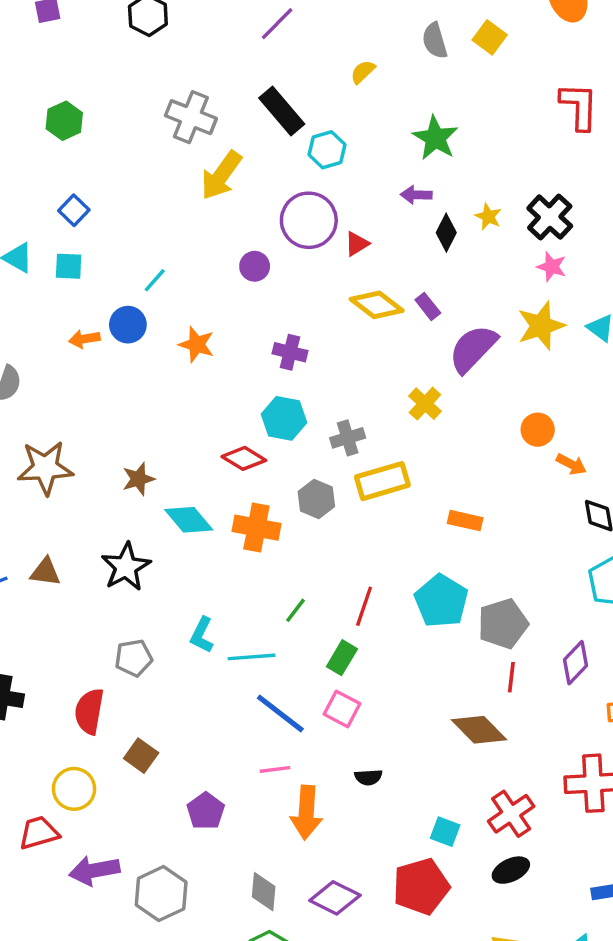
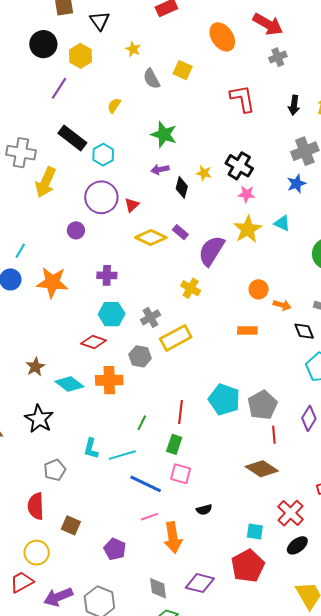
orange star: (197, 344) -> (52, 282), size x1.5
orange rectangle: (465, 521) -> (247, 330), moved

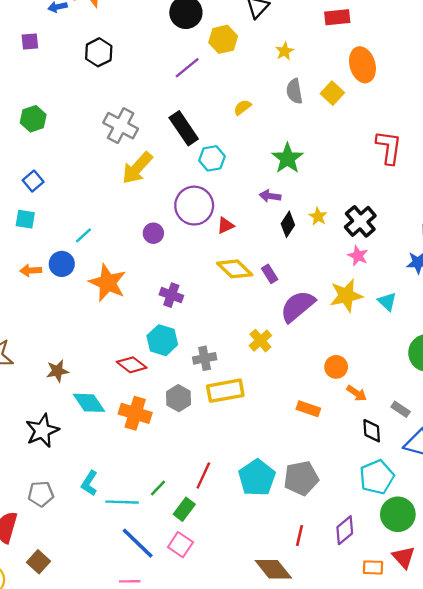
orange ellipse: (222, 37) -> (362, 65), moved
gray pentagon: (262, 405) -> (301, 478), moved
green line: (142, 423) -> (158, 488), moved

